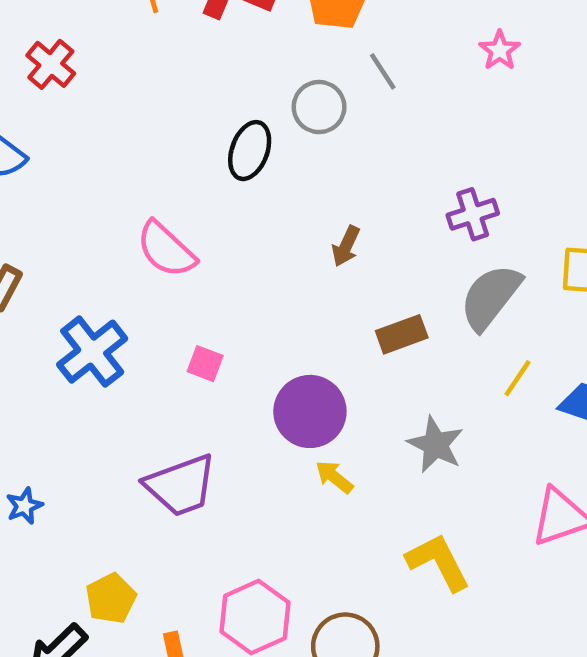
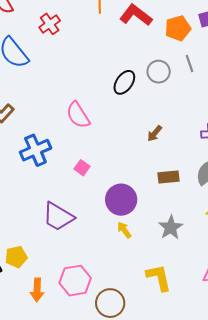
purple trapezoid: (181, 485) -> (58, 217), turned 36

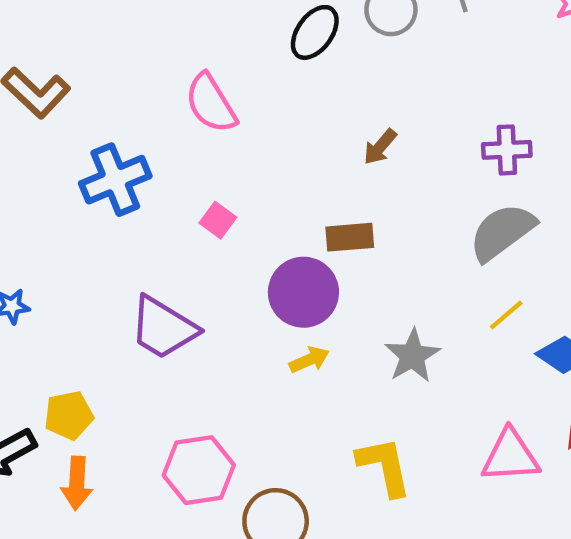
brown rectangle: (169, 177) -> (350, 237), moved
yellow arrow: (124, 230) -> (309, 360), turned 102
orange arrow: (37, 290) -> (77, 483), moved

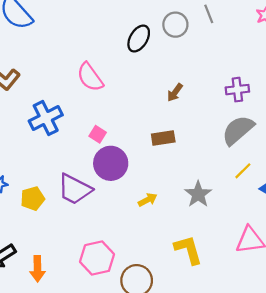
purple circle: (303, 292) -> (111, 163), moved
yellow pentagon: (69, 415) -> (33, 199), moved

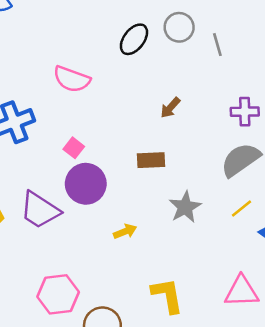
gray line: (209, 14) -> (217, 45), moved
pink semicircle: (90, 77) -> (72, 79), turned -40
gray star: (198, 194) -> (185, 207), moved

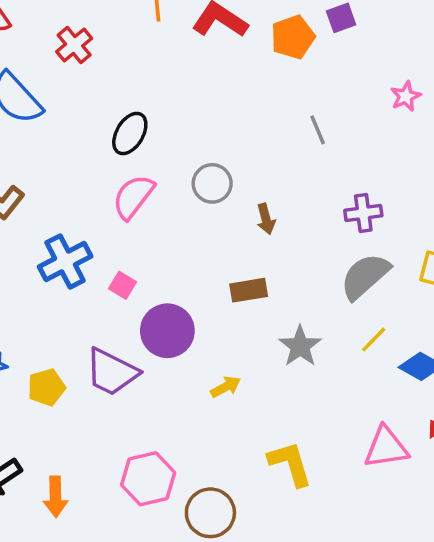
gray circle: (179, 27) -> (212, 183), moved
black ellipse: (134, 39) -> (130, 133), moved
pink semicircle: (72, 79) -> (133, 197), turned 114
brown arrow: (170, 108) -> (266, 219), turned -50
pink square: (74, 148) -> (122, 285), moved

